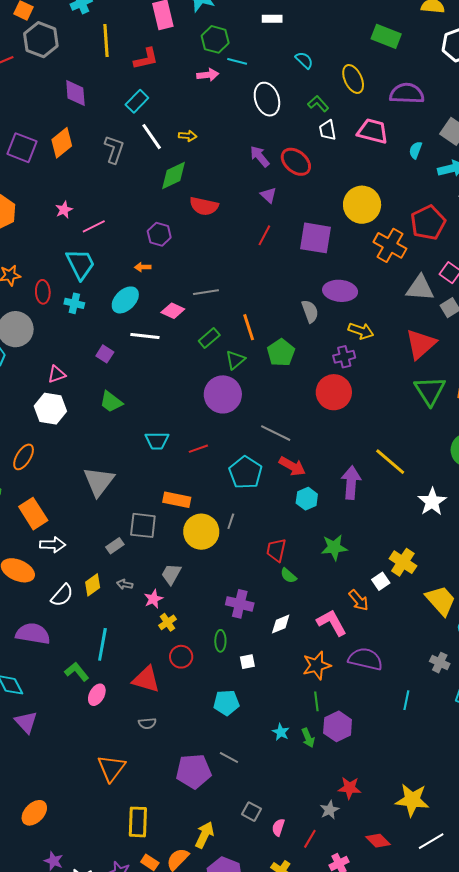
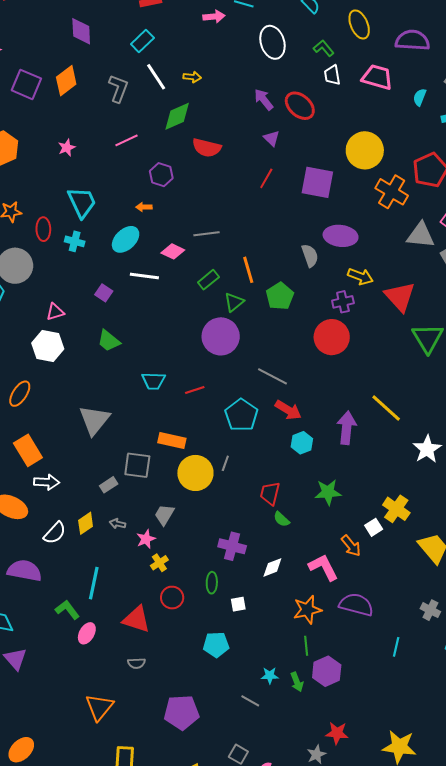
pink line: (94, 226) -> (127, 140), moved
red triangle: (421, 344) -> (400, 297), moved, turned -32
cyan star: (281, 732) -> (270, 675), turned -30
gray line: (229, 758) -> (250, 701), moved

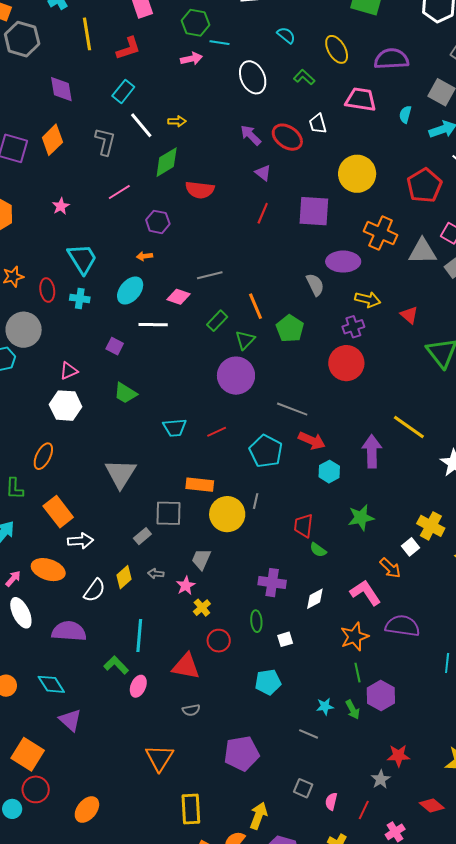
white trapezoid: (332, 75) -> (318, 124), moved
orange cross: (392, 192) -> (381, 233), moved
red triangle: (400, 297) -> (409, 315), size x0.6

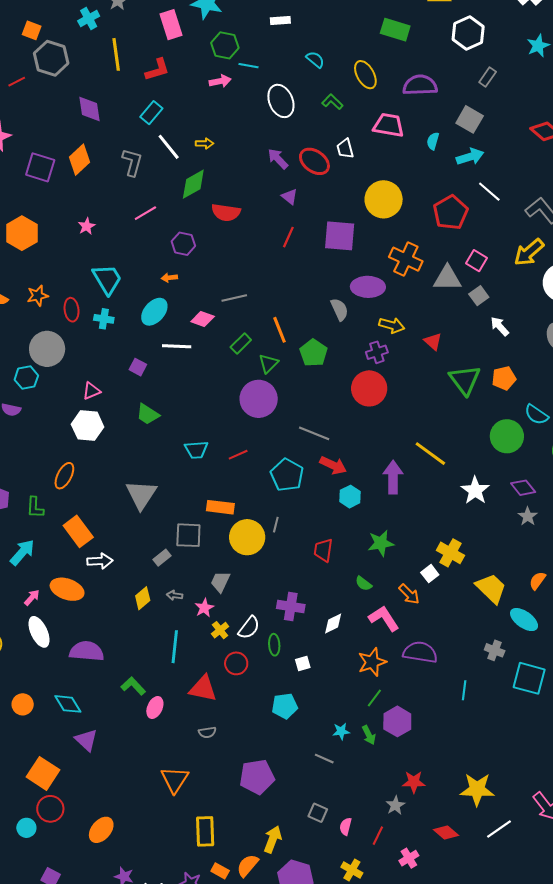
green semicircle: (318, 550) -> (364, 584), moved
white semicircle: (95, 590) -> (249, 628), moved
cyan line: (139, 636) -> (175, 647), moved
green line: (358, 673) -> (374, 698), turned 48

